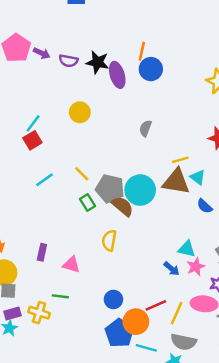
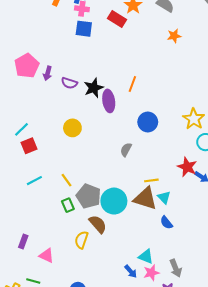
purple arrow: (42, 53) -> (48, 73), turned 72
black star: (98, 62) -> (94, 88), turned 30
blue circle: (151, 69) -> (148, 122), moved
cyan line: (33, 123) -> (22, 129), moved
brown semicircle: (123, 206) -> (98, 224), moved

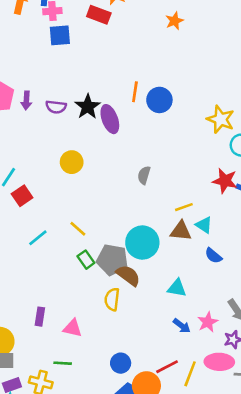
blue circle: (148, 122) -> (159, 100), moved
gray pentagon: (89, 196) -> (112, 260), moved
brown triangle: (145, 198) -> (181, 231), size x0.7
cyan triangle: (146, 257) -> (177, 288), moved

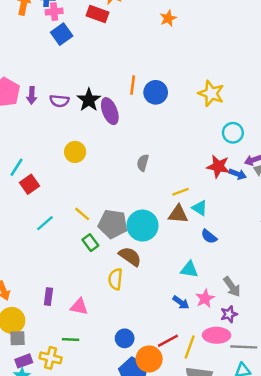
blue square: (60, 35) -> (62, 34), turned -30
yellow star: (221, 119) -> (211, 93), moved
gray pentagon: (112, 260) -> (113, 224), moved
cyan triangle: (177, 288) -> (189, 269), moved

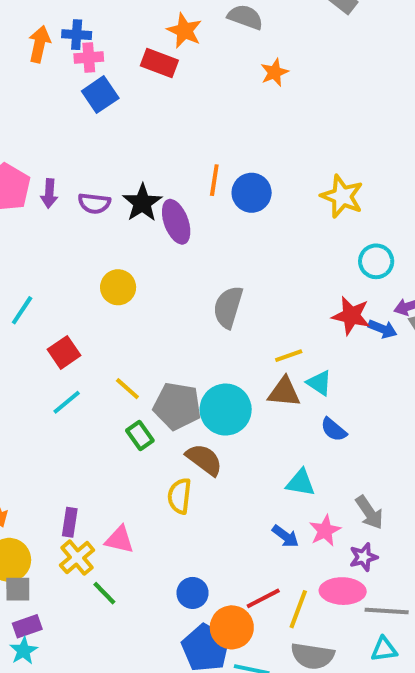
gray semicircle: (143, 163) -> (228, 307), size x1.5
red square: (29, 184) -> (64, 352), moved
green line: (71, 340) -> (104, 593), turned 42
yellow cross: (51, 358) -> (77, 558), moved, turned 35

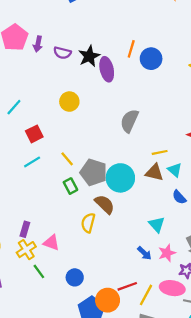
cyan triangle: (301, 483) -> (157, 224), turned 30
blue circle: (193, 593) -> (75, 277), moved

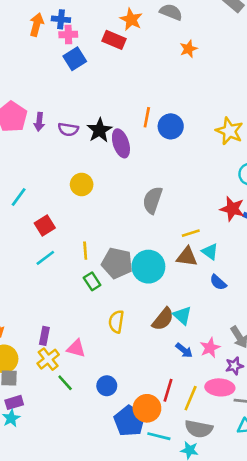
yellow line: (67, 159) -> (85, 251), turned 42
brown semicircle: (105, 204) -> (163, 319), moved, turned 90
cyan triangle: (157, 224) -> (182, 315), moved
red line: (127, 286) -> (168, 390), turned -48

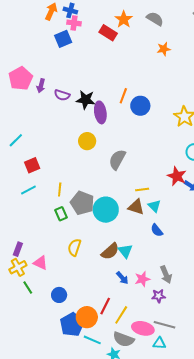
blue square: (75, 59) -> (63, 39), moved
black star: (99, 130) -> (86, 100), turned 30
yellow circle: (82, 184) -> (87, 141), moved
pink ellipse: (220, 387) -> (143, 328), moved

